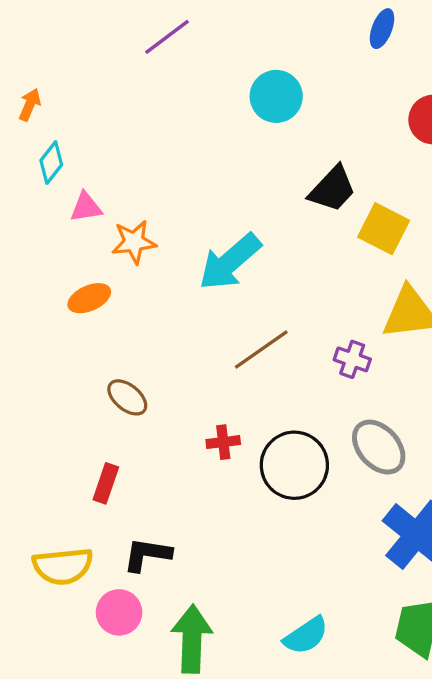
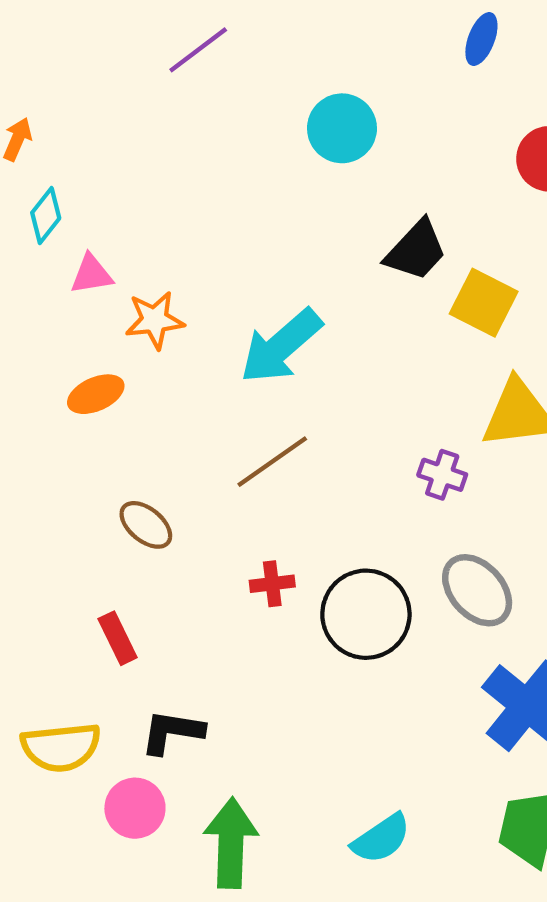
brown line: (261, 349) -> (272, 462), moved
red rectangle: (106, 483) -> (118, 638), turned -45

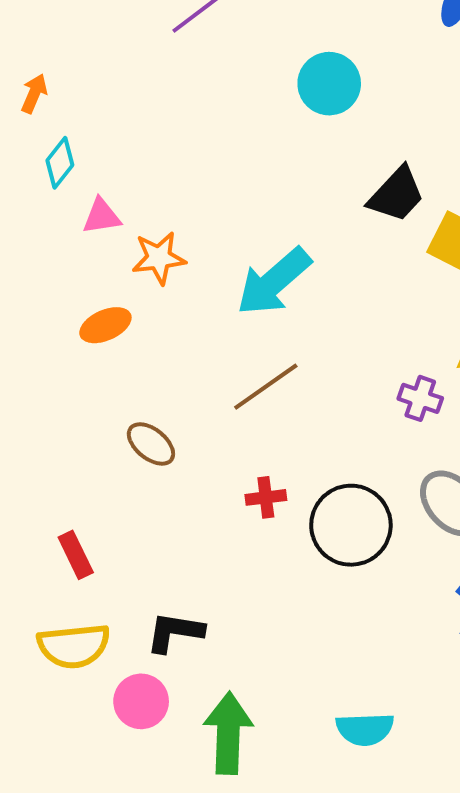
red rectangle: (118, 638) -> (76, 555), moved
cyan semicircle: (381, 839) -> (365, 729), turned 32

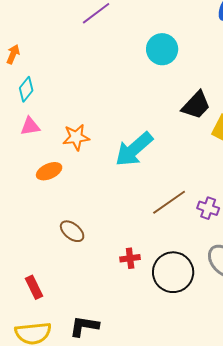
pink triangle: (101, 216) -> (30, 126), moved
brown line: (266, 387) -> (169, 202), moved

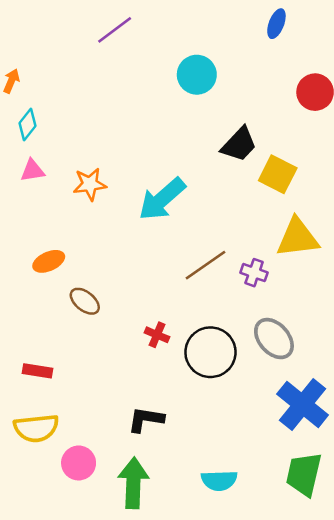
orange ellipse: (49, 171) -> (49, 261), moved
red cross: (130, 258) -> (157, 335), turned 30
red rectangle: (34, 287) -> (37, 371), turned -55
black L-shape: (84, 326) -> (146, 419), moved

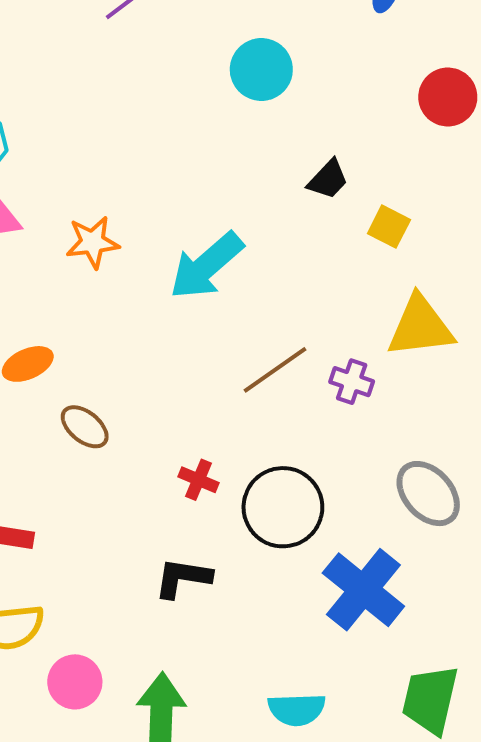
black trapezoid: (239, 144) -> (328, 179), size x0.7
yellow square: (278, 174) -> (389, 227), size x0.7
gray ellipse: (274, 339) -> (428, 494), moved
blue cross: (303, 404) -> (363, 590), moved
black L-shape: (146, 419) -> (183, 578), moved

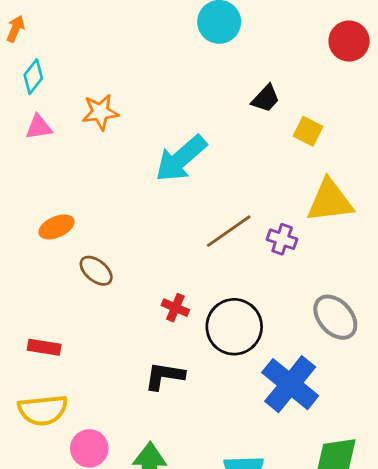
orange star: (93, 242) -> (100, 112), moved

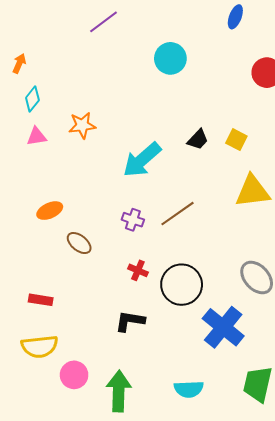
black trapezoid: (266, 98) -> (198, 140), moved
purple cross: (282, 239) -> (133, 220), moved

